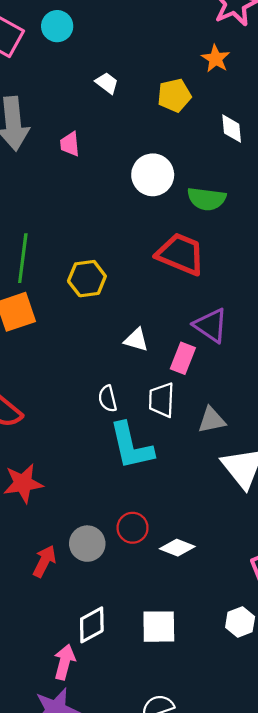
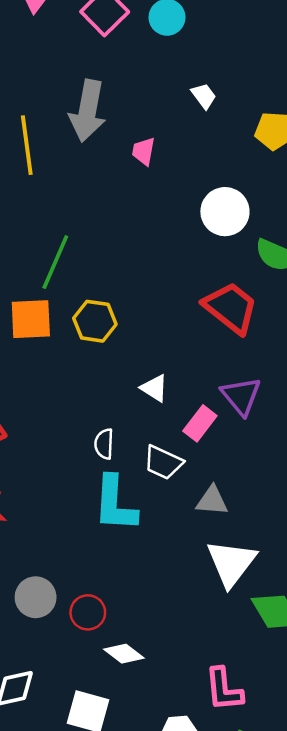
yellow hexagon: (87, 279) -> (95, 321), moved
white trapezoid: (162, 400) -> (163, 463), turned -84
red circle: (133, 528) -> (88, 612), moved
white diamond: (177, 548) -> (124, 654), moved

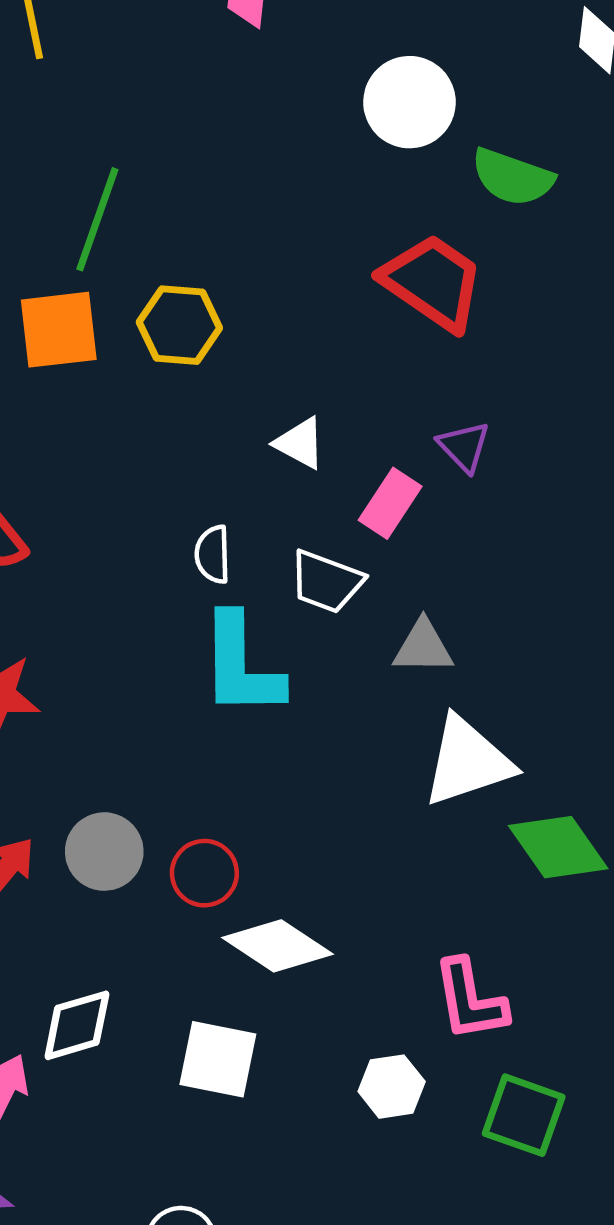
purple triangle: (241, 396) -> (464, 446), size x0.7
white triangle: (231, 563) -> (468, 761), turned 38
white diamond: (124, 654) -> (277, 946), size x1.4

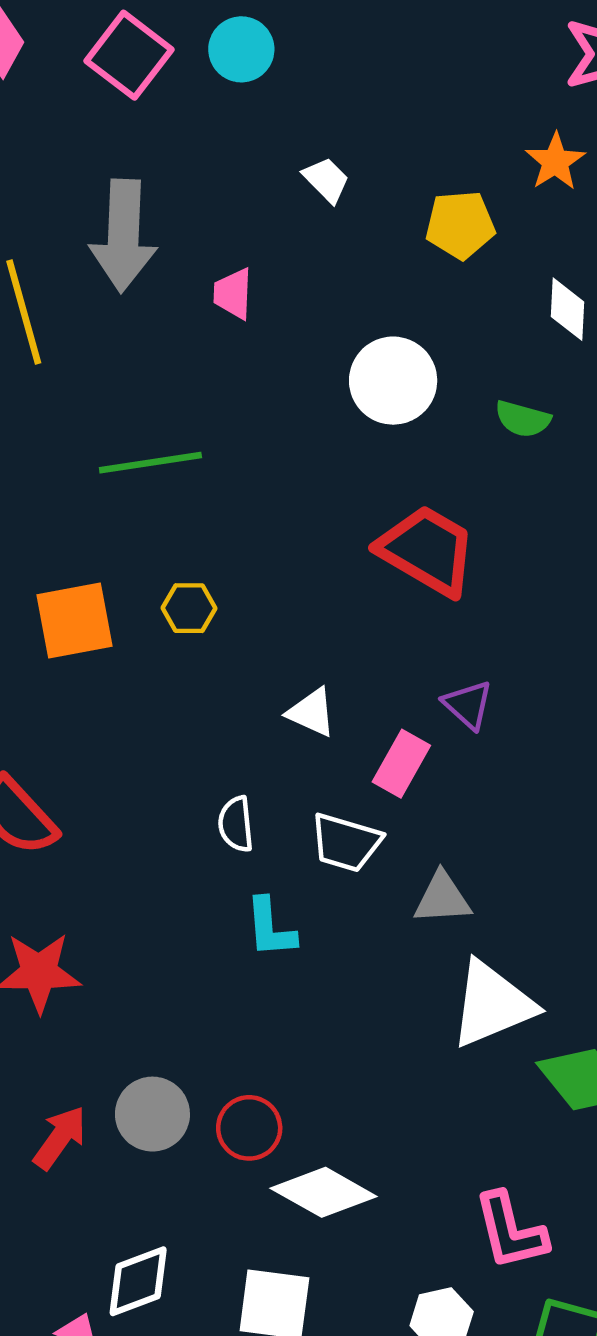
green semicircle: (512, 177) -> (523, 419), moved, size x0.7
green line: (97, 219) -> (150, 463), moved, turned 66
yellow hexagon: (179, 325) -> (189, 608), size x0.7
cyan L-shape: (241, 665) -> (270, 928), size x0.6

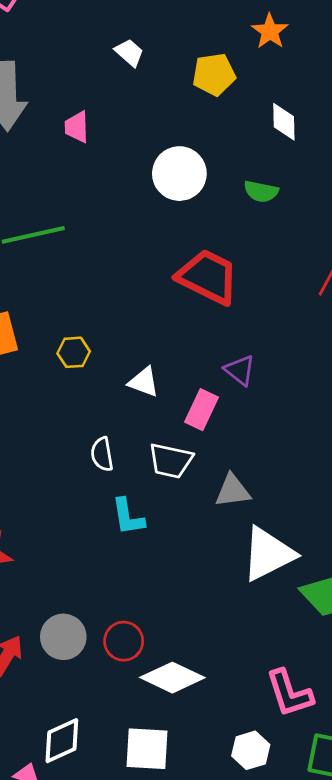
yellow hexagon: (189, 608) -> (74, 352), moved

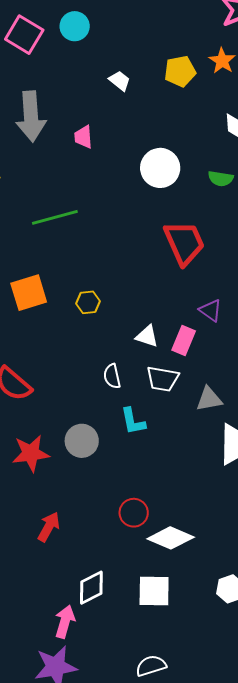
yellow pentagon: (214, 74) -> (180, 71), moved
red trapezoid: (208, 277) -> (184, 243), turned 42
white triangle: (144, 382) -> (147, 336), moved
gray circle: (63, 637) -> (82, 441), moved

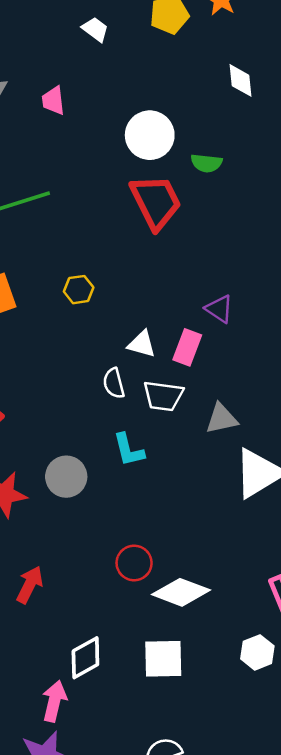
green semicircle: (221, 179) -> (206, 163), moved
red trapezoid: (184, 243) -> (156, 202), moved
yellow hexagon: (88, 302) -> (79, 290), moved
white semicircle: (112, 376) -> (114, 383), moved

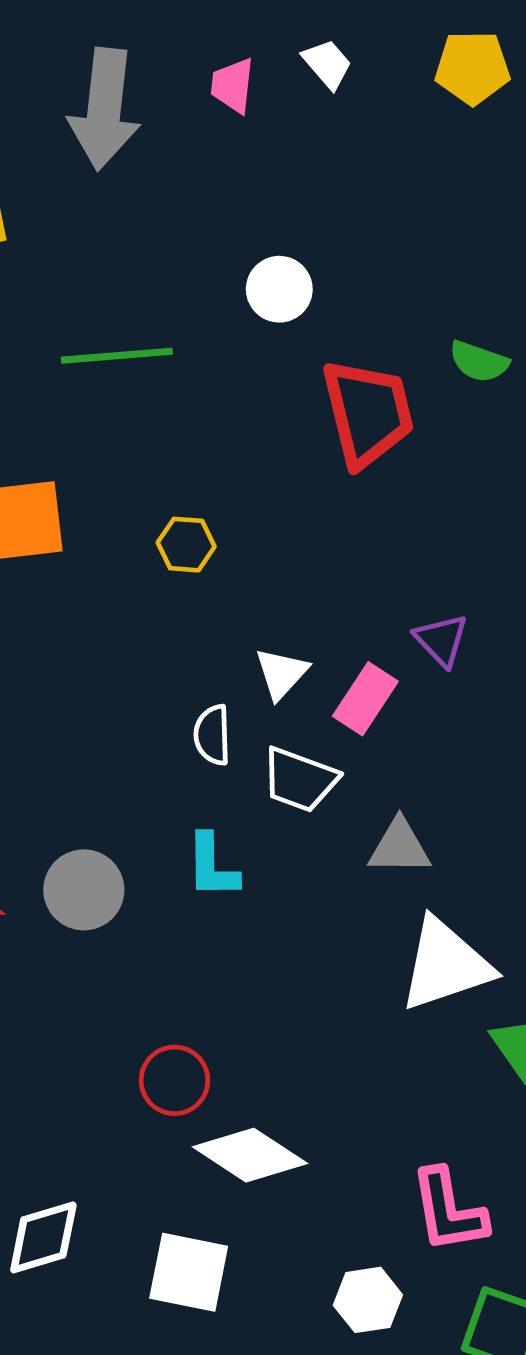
pink trapezoid: (53, 101) -> (233, 85), moved
white circle: (150, 135) -> (279, 289), moved, size x0.7
white triangle: (142, 344) -> (281, 673), turned 44

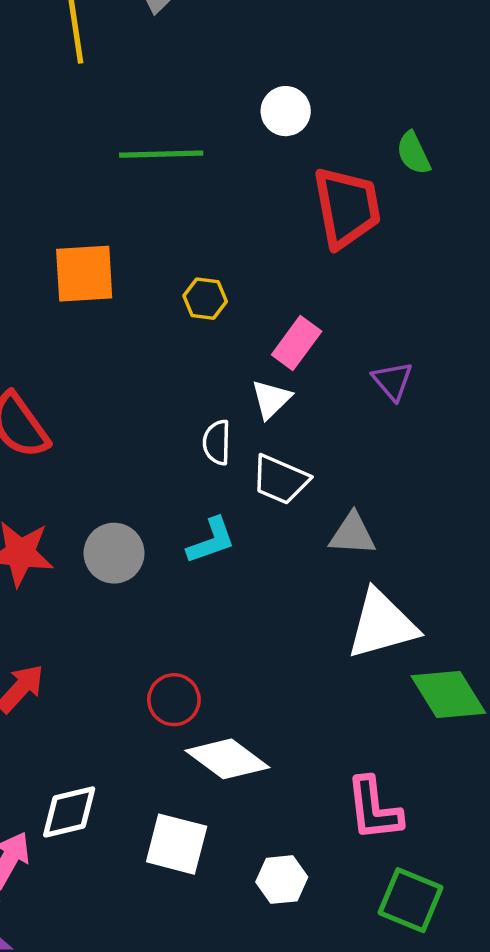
green semicircle: (479, 361) -> (413, 153), moved, turned 42
pink rectangle: (365, 699) -> (297, 343), moved
cyan L-shape: (212, 866) -> (211, 541), turned -112
white hexagon: (368, 1300) -> (282, 880), moved

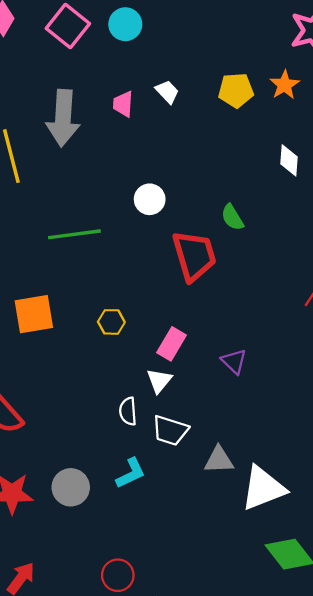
white triangle: (382, 624) -> (263, 488), moved

